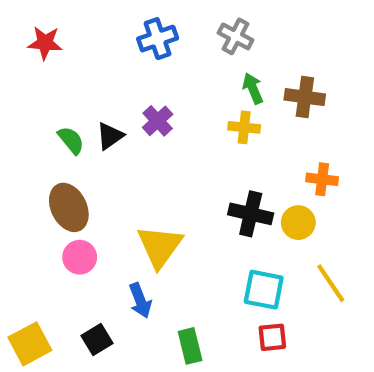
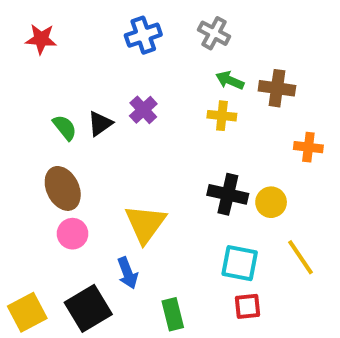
green arrow: (253, 88) -> (230, 80), turned -44
orange cross: (322, 179) -> (308, 147), moved
black square: (97, 339) -> (88, 308), size x1.6

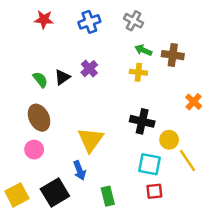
red star: (41, 39) -> (44, 19), moved
orange cross: (308, 147) -> (194, 102), moved, turned 35
yellow circle: (271, 202) -> (169, 140), moved
pink circle: (73, 234) -> (34, 150), moved

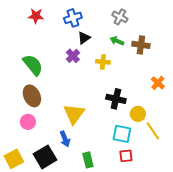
gray cross: (133, 21) -> (120, 17), moved
yellow cross: (138, 72) -> (103, 62), moved
black triangle: (62, 77) -> (84, 38), moved
green semicircle: (40, 80) -> (33, 65), size x1.6

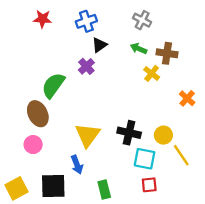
yellow cross: (103, 62) -> (152, 73), moved, turned 32
green semicircle: (33, 65) -> (53, 85), moved, turned -105
black cross: (116, 99) -> (129, 133), moved
black square: (45, 157) -> (53, 186), turned 30

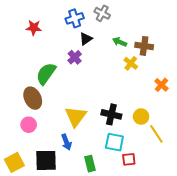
red star: (43, 19) -> (34, 28), moved
gray cross: (142, 20) -> (102, 13), moved
cyan square: (144, 159) -> (114, 142), moved

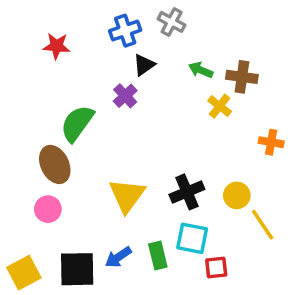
orange cross: (161, 85) -> (271, 142), turned -32
black cross: (111, 114) -> (187, 192), turned -36
blue arrow: (66, 142) -> (118, 257), moved, turned 77
green rectangle: (90, 164) -> (158, 255), moved

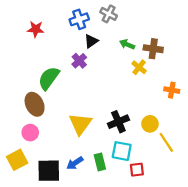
yellow square: (24, 273) -> (17, 160), moved

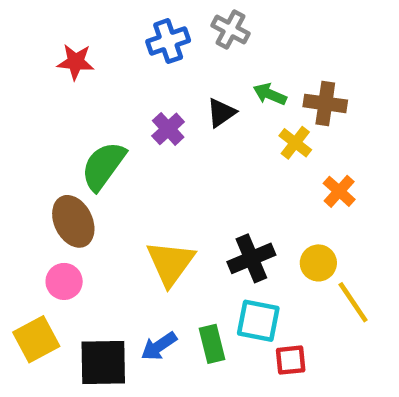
black triangle: (91, 41) -> (221, 113), moved
orange cross: (172, 90) -> (339, 191), moved, turned 32

